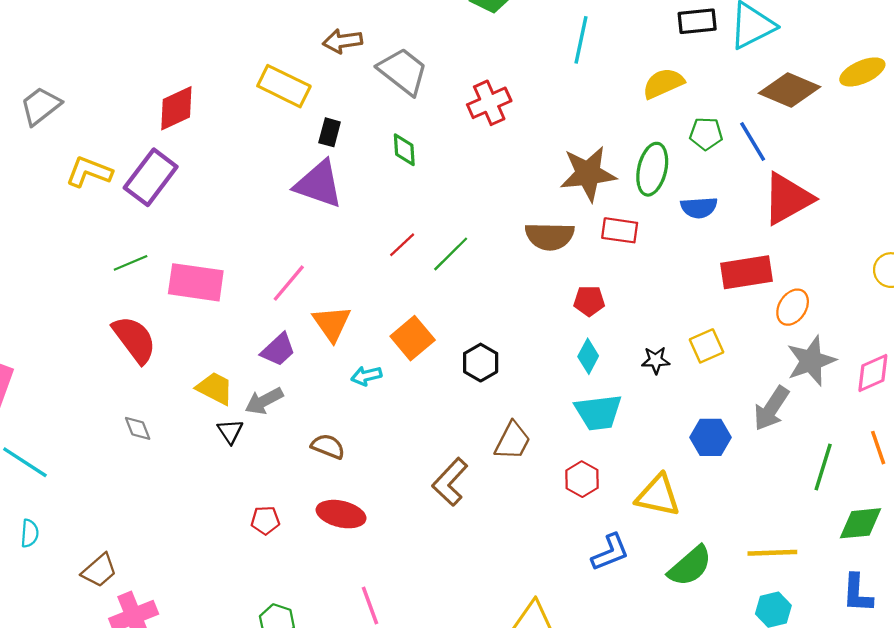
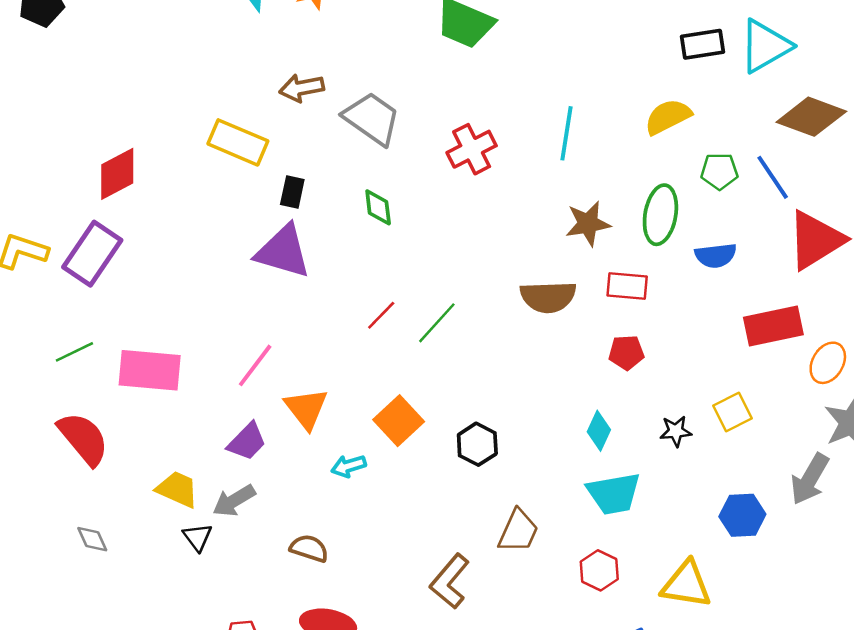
cyan line: (581, 40) -> (567, 133), moved
brown star: (588, 174) -> (588, 224), size x0.7
red pentagon: (589, 301) -> (626, 353), moved

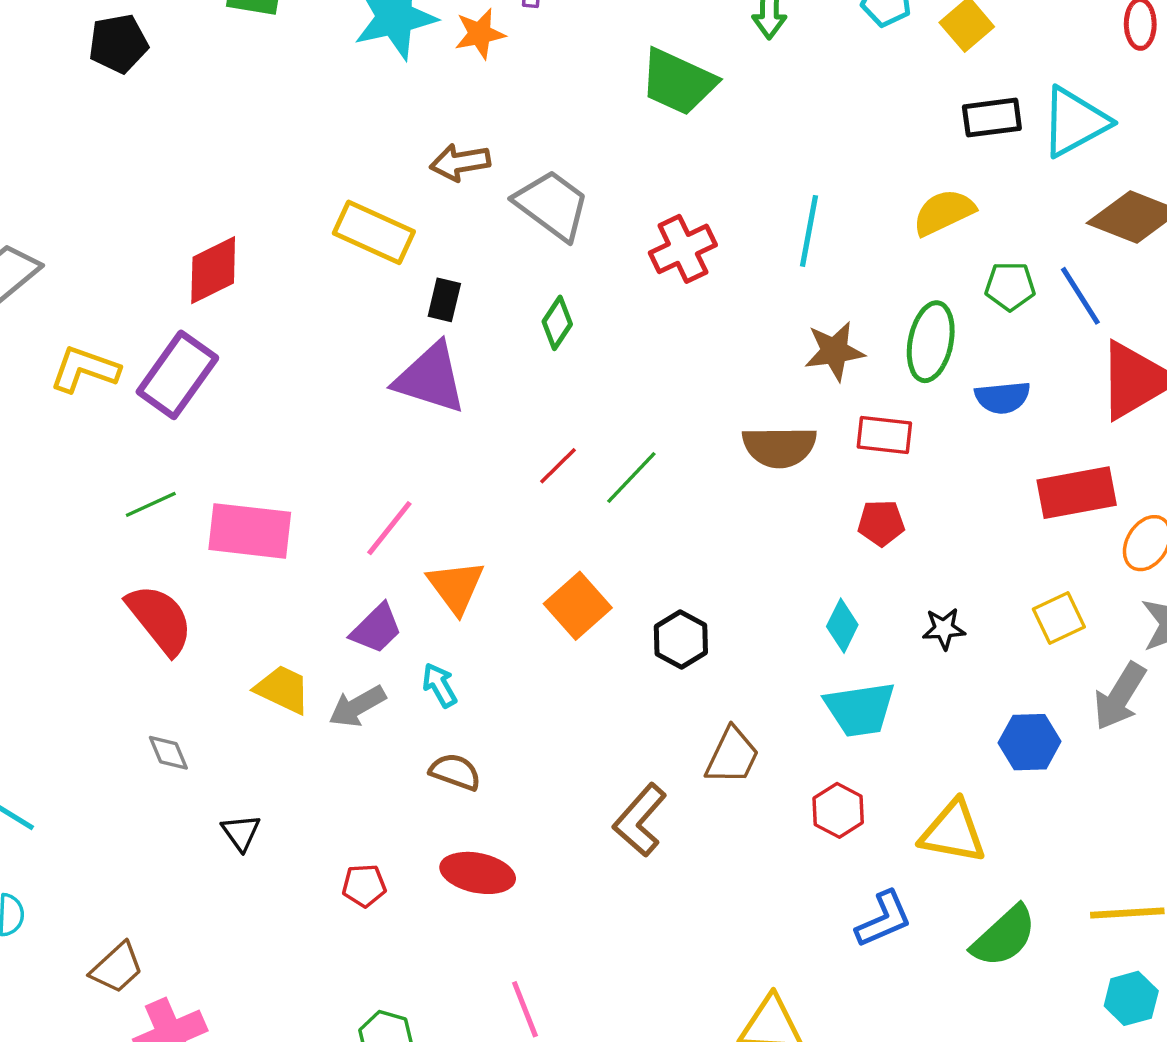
green diamond: (378, 207) -> (557, 323), turned 39
yellow square: (732, 412) -> (1059, 618), moved
cyan arrow: (349, 466) -> (440, 685), moved, turned 76
black triangle: (197, 537) -> (241, 832), moved

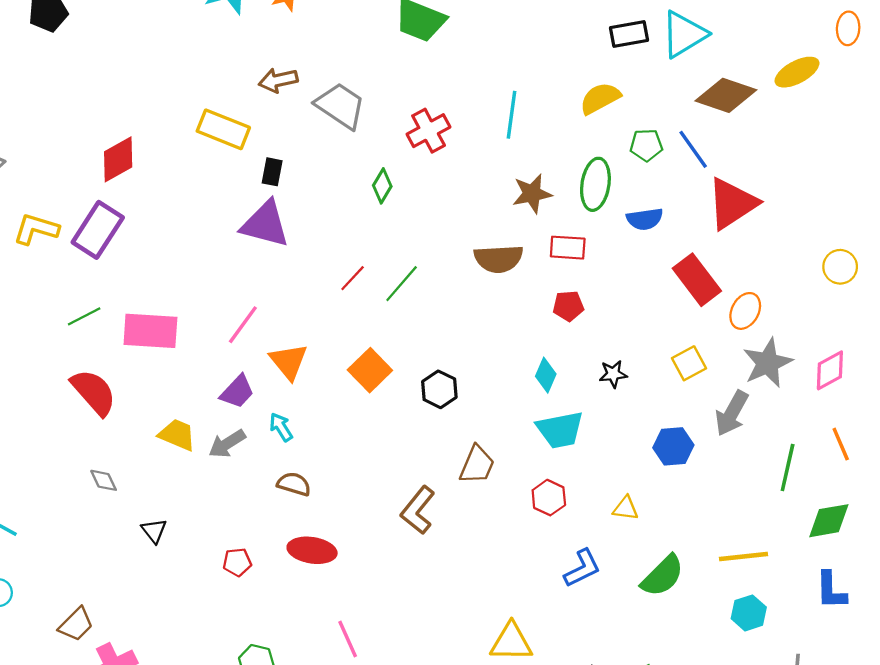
green diamond: (557, 323) -> (382, 186), moved
red rectangle: (1077, 493) -> (697, 280), turned 66
yellow triangle: (953, 832) -> (626, 508), size x0.6

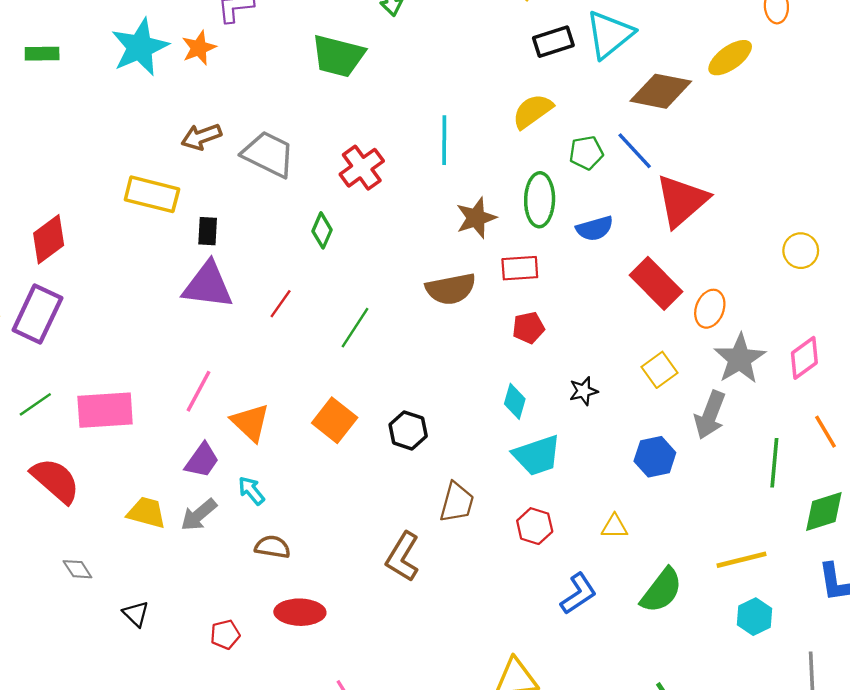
red line: (353, 278) -> (281, 304), moved

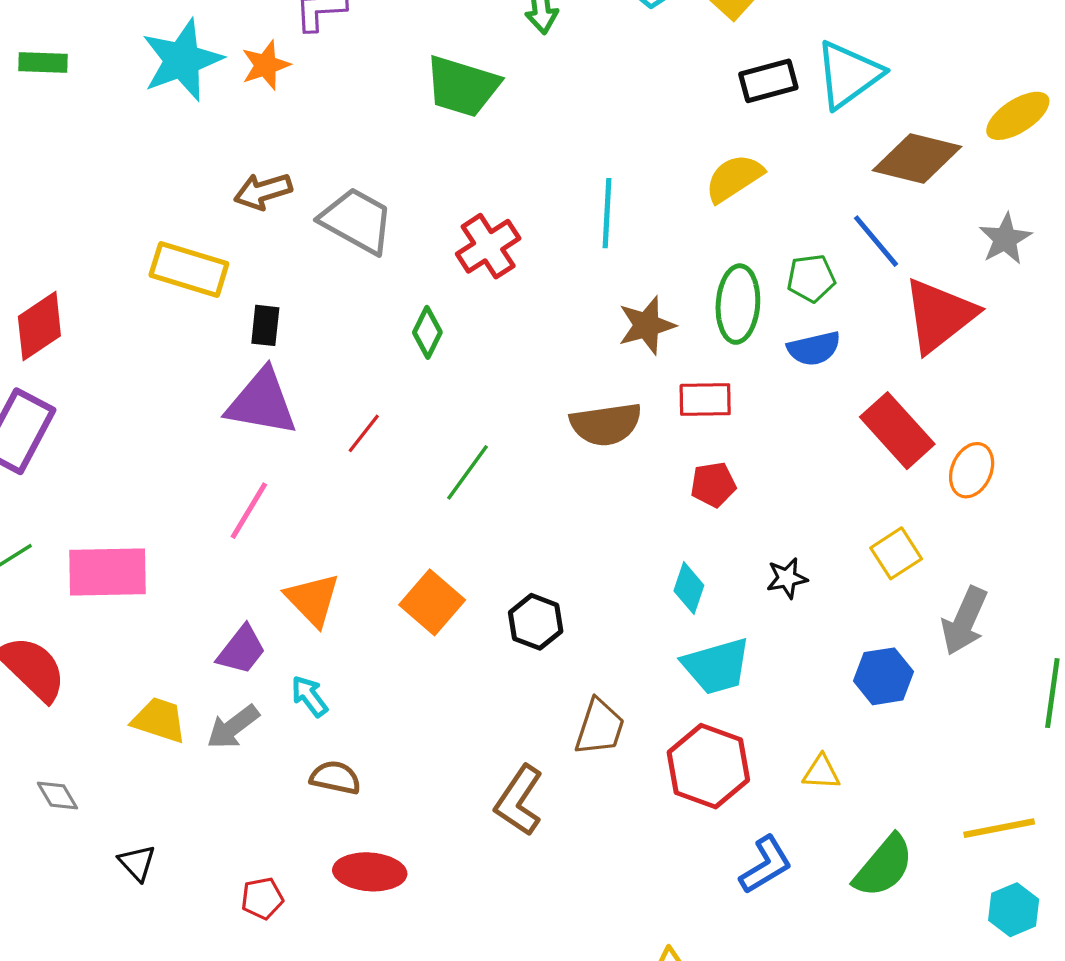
green pentagon: (586, 153) -> (811, 278), moved
gray star: (740, 359) -> (1005, 239), moved, size x0.7
pink line: (199, 391) -> (249, 511), moved
red hexagon: (535, 526) -> (708, 766), size x1.6

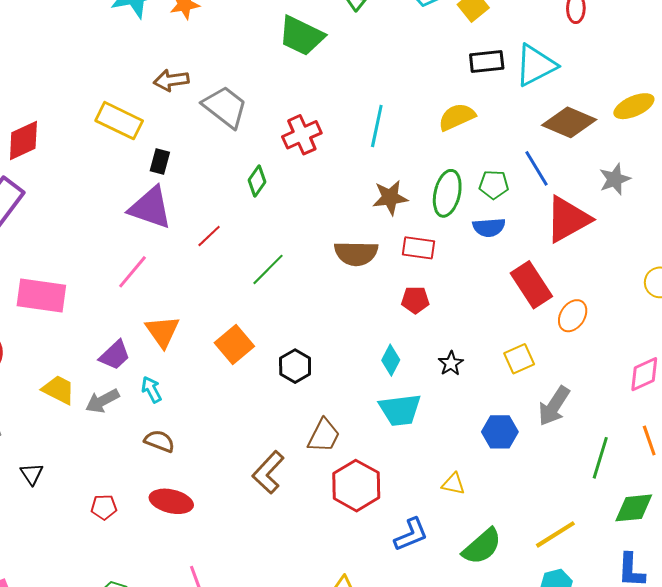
black star: (787, 578) -> (451, 363), turned -30
red hexagon: (708, 766) -> (356, 486), moved
yellow line: (999, 828) -> (555, 534), turned -30

